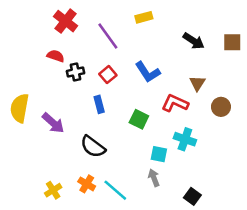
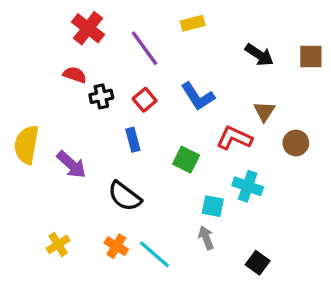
yellow cross: (53, 190) -> (58, 244), moved

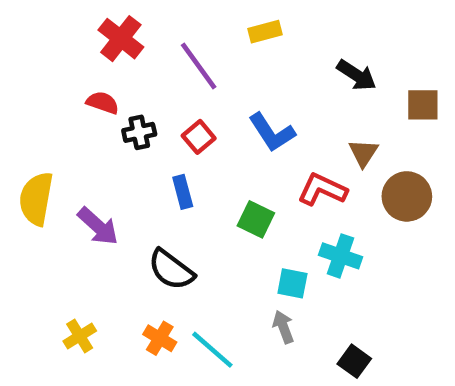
brown square: (311, 57) -> (423, 105), moved
brown circle: (296, 143) -> (407, 196), size x1.4

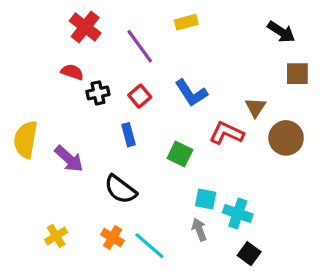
black arrow: (357, 75) -> (281, 32), moved
cyan cross: (341, 256) -> (238, 213), moved

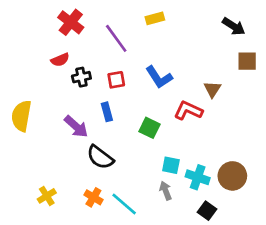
red semicircle: (72, 72) -> (60, 60), turned 138
red square: (140, 96) -> (116, 80), turned 30
brown circle: (286, 138) -> (232, 176), moved
purple arrow: (69, 159) -> (76, 127), moved

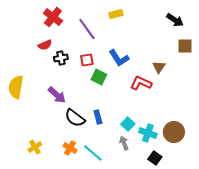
blue rectangle: (107, 112) -> (98, 117), moved
green square: (150, 128) -> (99, 77), moved
cyan square: (171, 165) -> (128, 124), turned 32

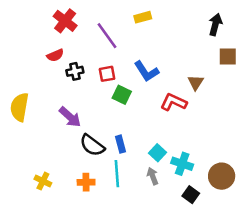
black arrow: (175, 20) -> (215, 25), turned -108
brown circle: (174, 132) -> (222, 176), moved
yellow cross: (35, 147) -> (43, 181), turned -32
orange cross: (70, 148) -> (86, 182), turned -32
cyan line: (93, 153) -> (117, 174), moved, turned 45

